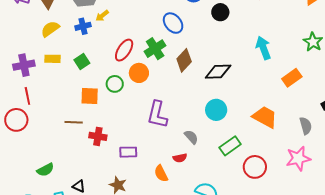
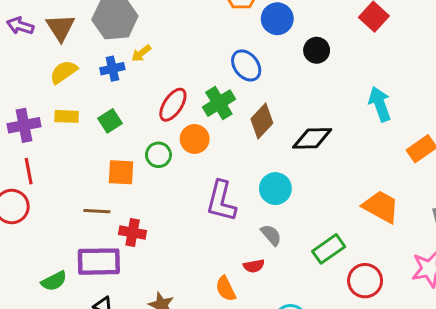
cyan circle: (216, 110) -> (275, 189), moved
purple rectangle: (128, 152) -> (99, 262), moved, size x1.6

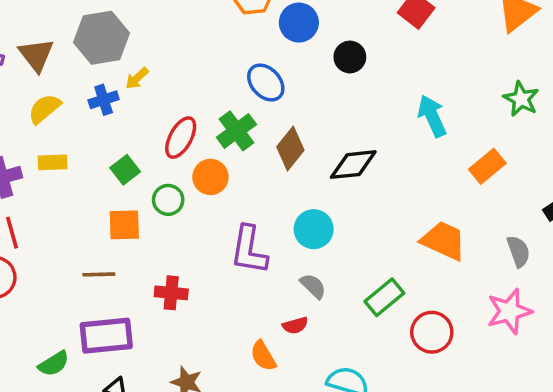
green square: (110, 121) -> (125, 170), moved
red cross: (133, 233) -> (171, 293), moved

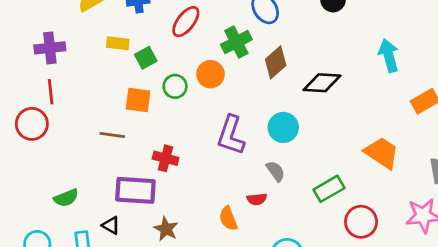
red ellipse: (181, 138) -> (186, 22), moved
yellow rectangle: (53, 162) -> (118, 43), moved
purple rectangle: (106, 336) -> (135, 190), moved

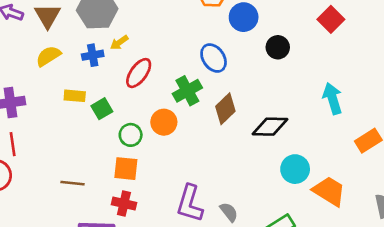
orange square: (138, 100) -> (126, 169), moved
cyan circle: (283, 127) -> (295, 169), moved
purple L-shape: (231, 135) -> (190, 203), moved

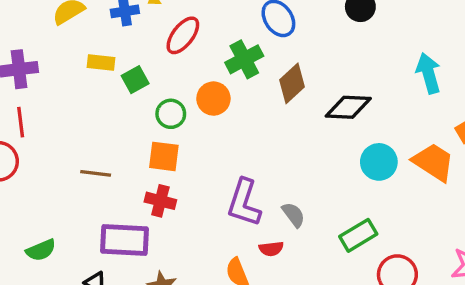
orange trapezoid: (329, 191) -> (433, 162), moved

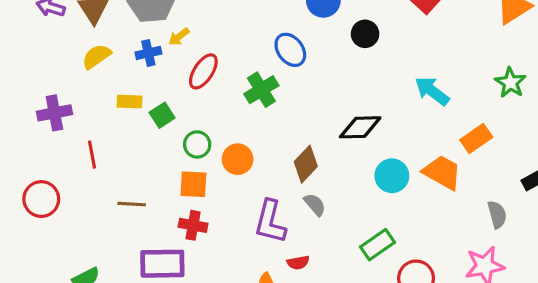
cyan arrow: (428, 73) -> (432, 91), turned -33
brown diamond: (292, 83) -> (306, 164), moved
orange circle: (213, 99) -> (238, 159), moved
red line: (21, 122) -> (92, 155), moved
gray semicircle: (293, 215) -> (315, 205), moved

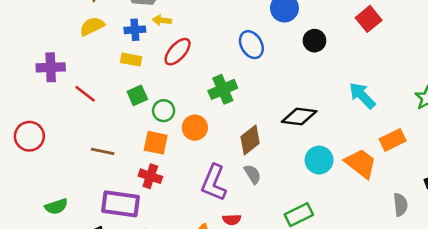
yellow arrow: (179, 37) -> (162, 20), turned 36
green cross: (261, 90) -> (223, 89), moved
yellow rectangle: (130, 102) -> (131, 60), moved
green square: (162, 115) -> (137, 95), moved
red line: (92, 155) -> (85, 94), moved, turned -50

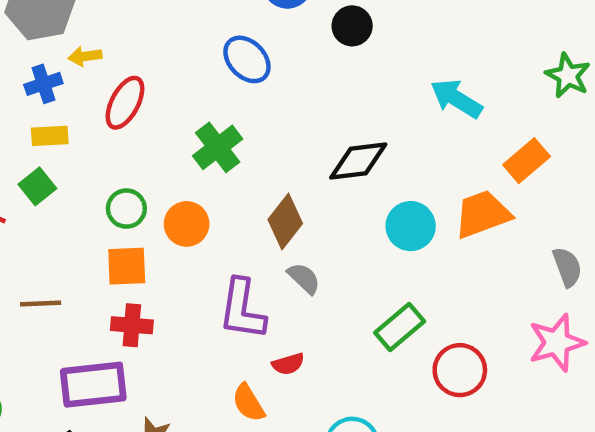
green square: (137, 95) -> (37, 186), moved
orange trapezoid: (361, 163) -> (482, 214), turned -44

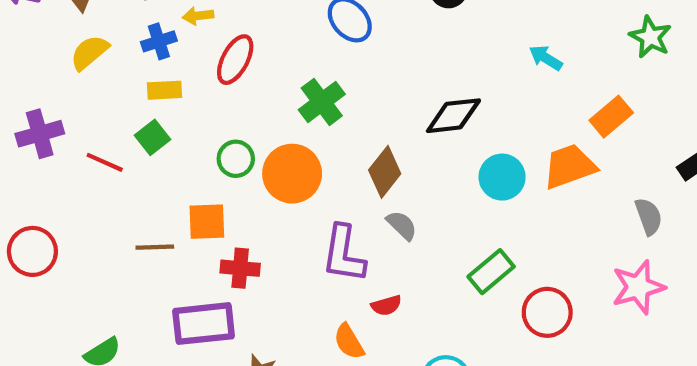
cyan arrow: (456, 99) -> (546, 58), size x0.7
orange circle: (187, 224) -> (292, 174), size x1.4
orange square: (127, 266) -> (207, 222), moved

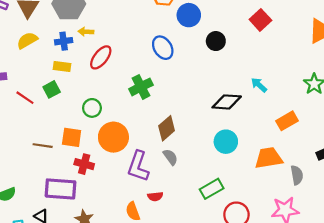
black diamond: (453, 116) -> (227, 102), moved
orange trapezoid: (569, 166) -> (269, 158), moved
orange circle: (292, 174) -> (113, 137), moved

